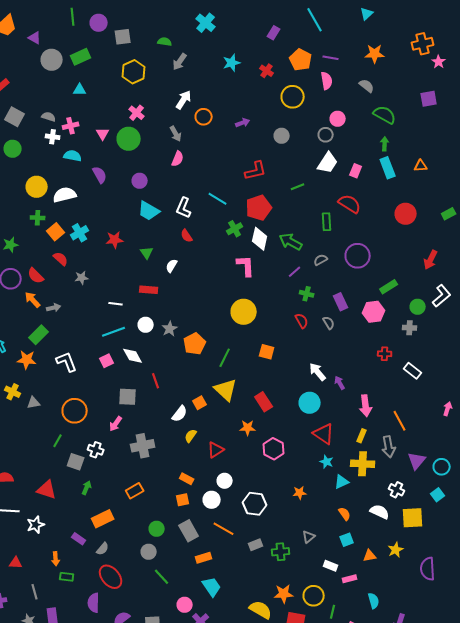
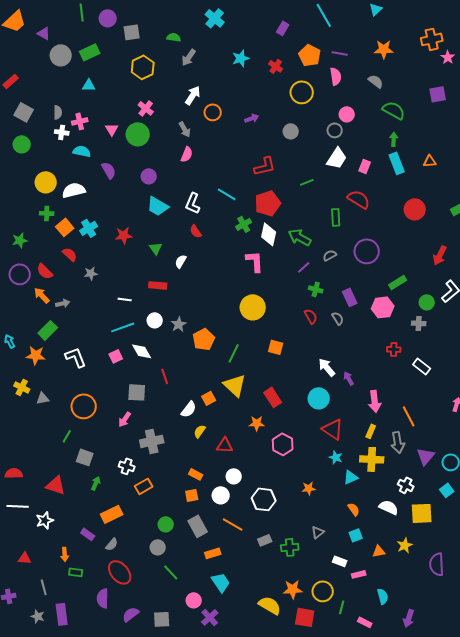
gray semicircle: (49, 117) -> (58, 112), turned 72
white cross: (96, 450) -> (127, 466), moved
red triangle: (216, 450) -> (225, 445), turned 36

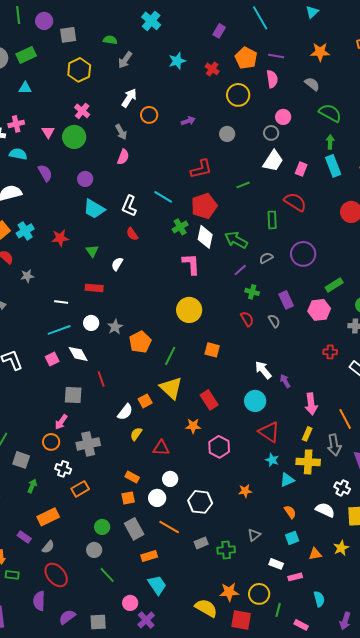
orange circle: (84, 406) -> (51, 442), moved, size x0.7

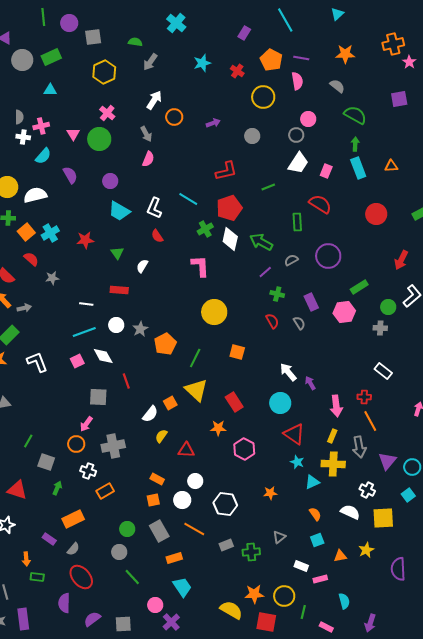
cyan semicircle: (18, 154) -> (43, 156), turned 120
pink L-shape: (191, 264) -> (200, 266), moved
red cross: (330, 352) -> (364, 397), moved

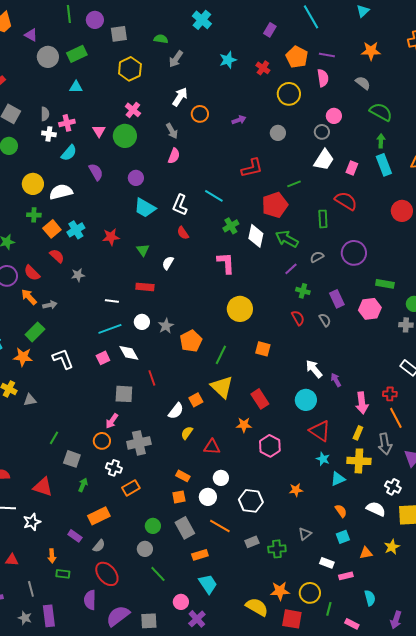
red pentagon: (229, 208) -> (275, 205), moved
green rectangle: (359, 287) -> (385, 284), turned 42
purple semicircle: (92, 619) -> (118, 616), size x1.4

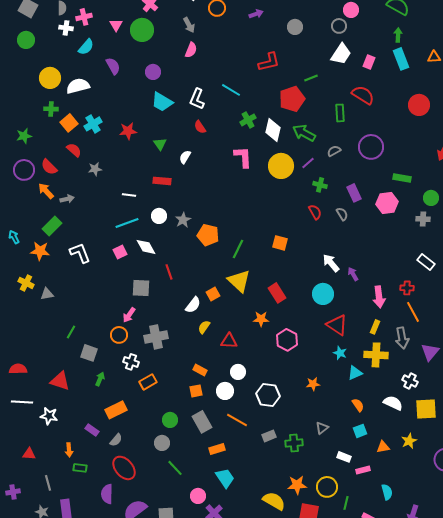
yellow circle: (240, 309) -> (281, 166), moved
orange pentagon: (191, 341) -> (208, 235), turned -30
white star: (32, 522) -> (49, 416), turned 30

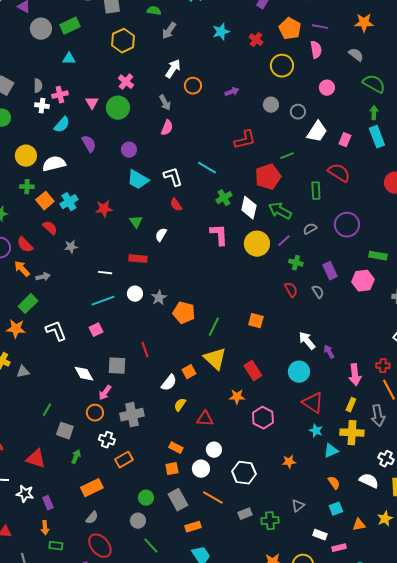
gray circle: (339, 26) -> (298, 112), moved
white L-shape: (197, 99) -> (173, 177), turned 140
white diamond: (146, 247) -> (84, 374), moved
purple rectangle: (92, 430) -> (48, 503), moved, turned 32

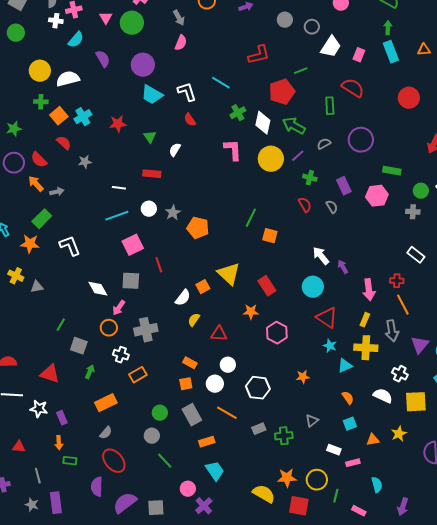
purple circle: (129, 150) -> (143, 65), size x1.5
green line: (214, 327) -> (251, 218), moved
pink square: (96, 330) -> (133, 245), moved, size x1.5

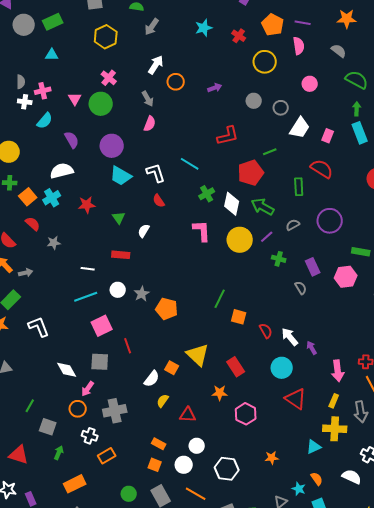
white semicircle: (68, 79) -> (62, 171), moved
red semicircle: (305, 205) -> (266, 331), moved
orange square: (203, 287) -> (172, 368), turned -32
cyan star: (330, 346) -> (299, 489), moved
orange square: (186, 384) -> (155, 465), turned 32

